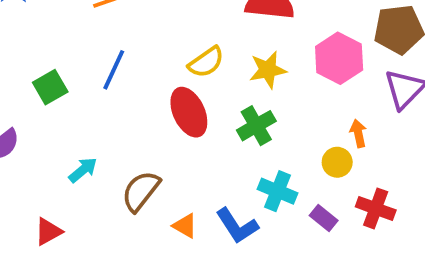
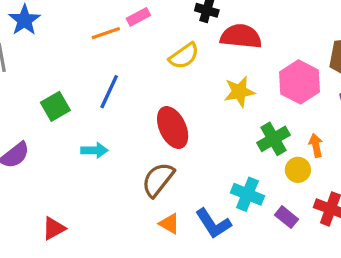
yellow semicircle: (206, 62) -> (184, 56), moved
green cross: (256, 126) -> (274, 139), moved
cyan arrow: (83, 170) -> (94, 150), moved, turned 40
brown semicircle: (141, 191) -> (158, 180), moved

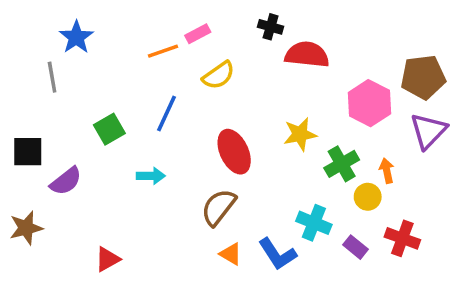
yellow semicircle: (184, 56) -> (219, 75), moved
yellow star: (239, 92) -> (300, 134), moved

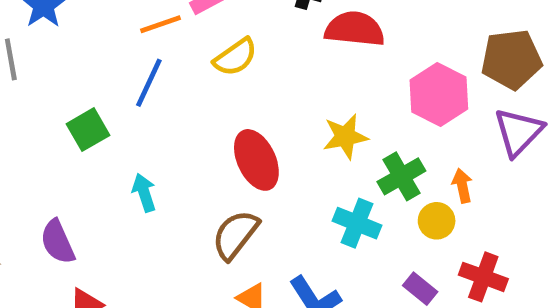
blue line: (166, 114) -> (149, 83), moved
cyan arrow: (151, 176) -> (144, 193), turned -108
purple semicircle: (66, 181) -> (58, 242), moved, turned 104
cyan cross: (314, 223) -> (357, 223), moved

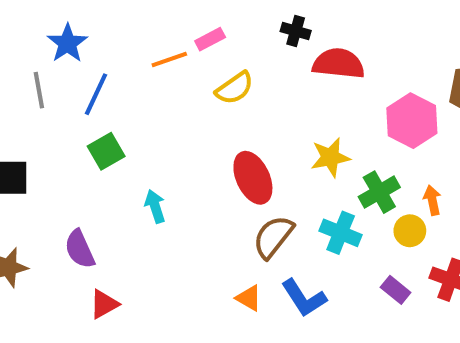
blue line: (149, 83) -> (96, 94), moved
brown semicircle: (235, 235) -> (273, 237), moved

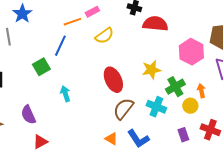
blue line: (96, 94) -> (60, 46), moved
purple rectangle: (396, 290) -> (183, 135), turned 32

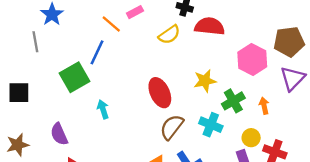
orange line: (72, 22) -> (111, 24), turned 60
yellow semicircle: (104, 36) -> (169, 35), moved
green square: (41, 67) -> (75, 77), size x1.4
yellow circle: (190, 106) -> (251, 138), moved

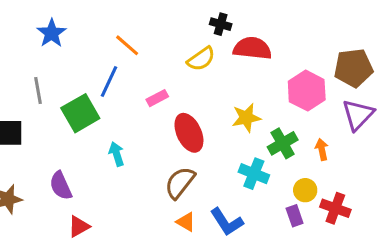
pink rectangle: (135, 12) -> (157, 98), moved
gray line: (35, 42) -> (38, 91), moved
brown semicircle: (172, 127) -> (180, 183), moved

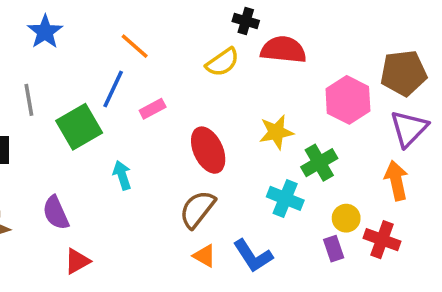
pink rectangle: (157, 98) -> (153, 109), moved
orange arrow: (322, 149) -> (396, 181), moved, size x1.5

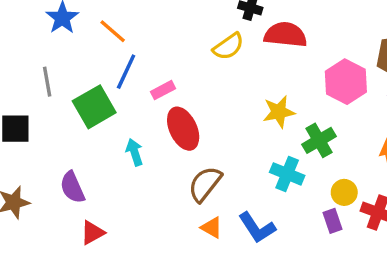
orange line: (135, 46) -> (113, 31), moved
red ellipse: (208, 150) -> (183, 129), moved

